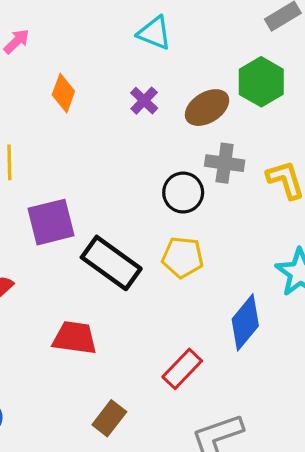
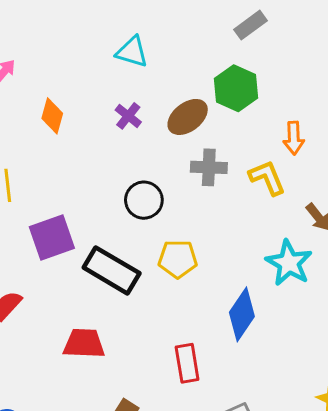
black circle: (183, 193) -> (144, 200), moved
red rectangle: (182, 369) -> (187, 363), turned -48

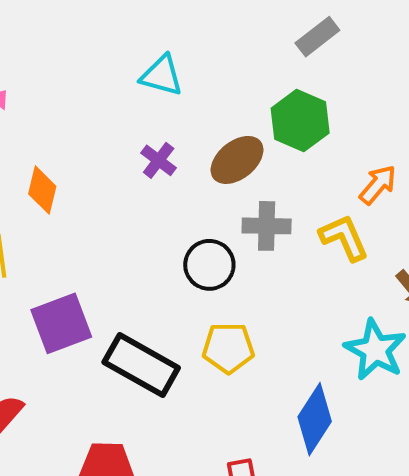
orange diamond: (52, 116) -> (42, 190), moved
orange arrow: (294, 138) -> (378, 185), turned -136
black circle: (144, 200) -> (209, 265), moved

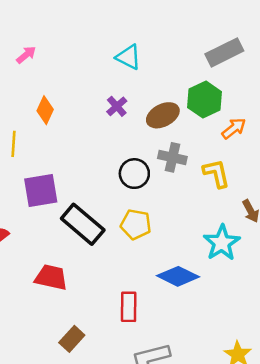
gray rectangle: (317, 37) -> (224, 52), size x1.4
orange arrow: (378, 185) -> (234, 128), moved
blue diamond: (315, 419) -> (178, 276), turned 72

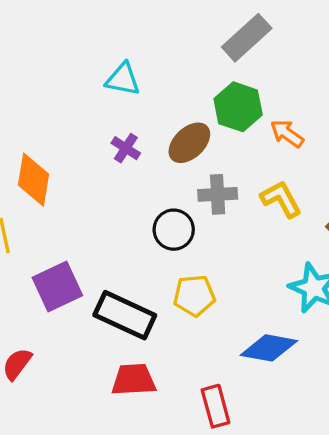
orange diamond: (45, 110) -> (33, 180), size x1.4
orange arrow: (234, 128) -> (287, 134), turned -90
red trapezoid: (51, 277) -> (134, 380), moved

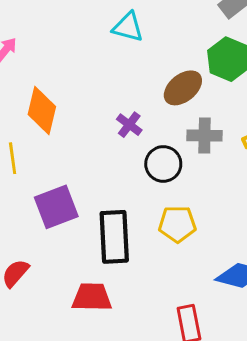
purple cross: (126, 148) -> (129, 125), moved
black rectangle: (125, 315) -> (114, 237), turned 58
red trapezoid: (134, 380) -> (92, 297), moved

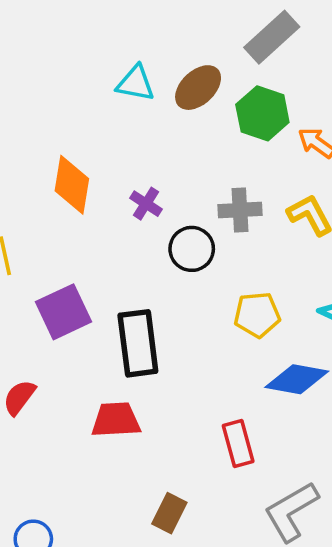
brown ellipse: (183, 88) -> (198, 88), moved
orange diamond: (42, 110) -> (72, 185), moved
yellow pentagon: (177, 224) -> (257, 315), moved

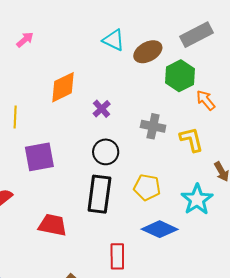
orange diamond: (72, 185) -> (63, 87), turned 40
black circle: (192, 249) -> (106, 152), moved
black rectangle: (138, 343) -> (99, 194), moved

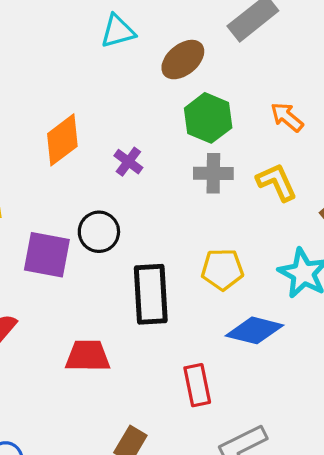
cyan triangle: (114, 40) -> (118, 31), moved, turned -30
green hexagon: (180, 76) -> (208, 118), moved
black circle: (106, 152) -> (99, 232), moved
purple square: (39, 157) -> (47, 255), turned 32

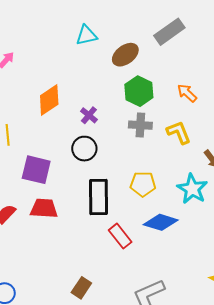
black circle: (99, 232) -> (84, 149), moved
red trapezoid: (88, 356) -> (44, 208), moved
red rectangle: (197, 385) -> (120, 236), moved, turned -30

